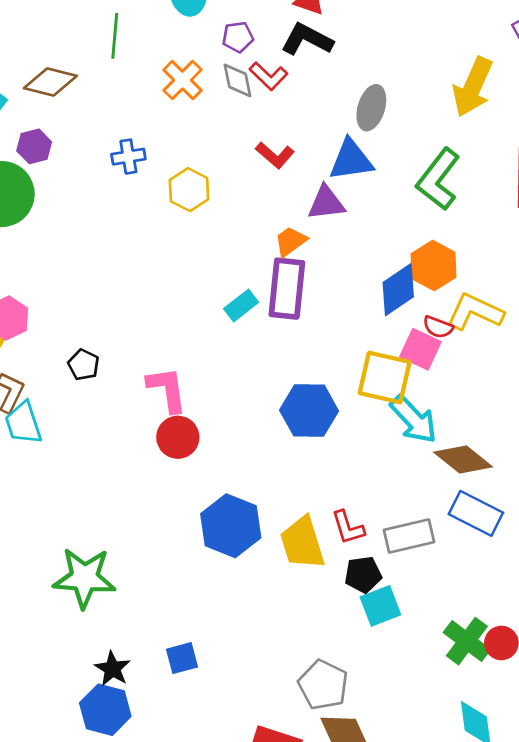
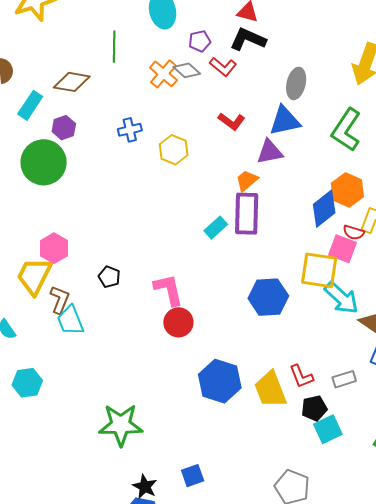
gray diamond: (238, 80) -> (187, 70), moved, turned -32
gray rectangle: (409, 536) -> (344, 379), size x0.7

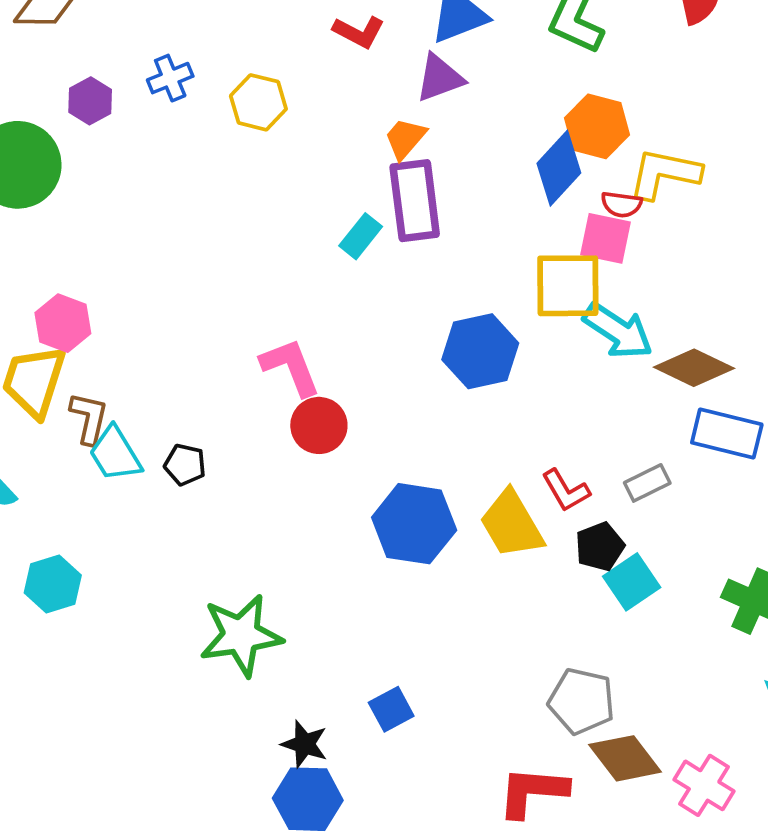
purple hexagon: (64, 128) -> (90, 101), moved
black pentagon: (109, 277) -> (185, 465), moved

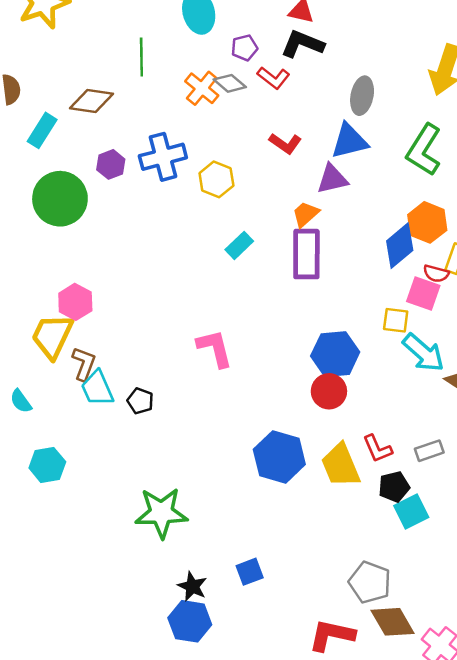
blue cross: (170, 78) -> (163, 157), size x1.6
cyan rectangle: (361, 236) -> (239, 245), moved
yellow square: (568, 286) -> (396, 320), size x0.6
red circle: (319, 425) -> (329, 391), moved

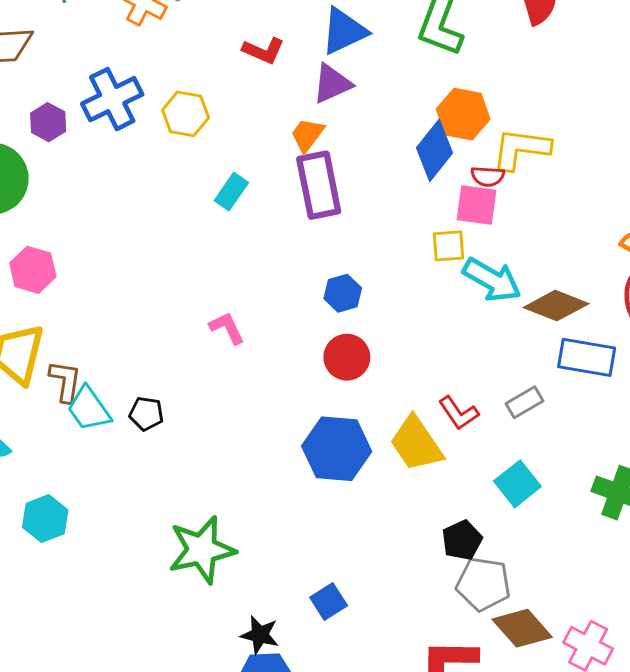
pink hexagon: (75, 302) -> (33, 270), moved
pink L-shape: (215, 348) -> (227, 328), size x0.7
blue hexagon: (335, 354) -> (343, 293), moved, size x0.6
red circle: (329, 391) -> (347, 357), moved
black pentagon: (394, 487) -> (462, 540), moved

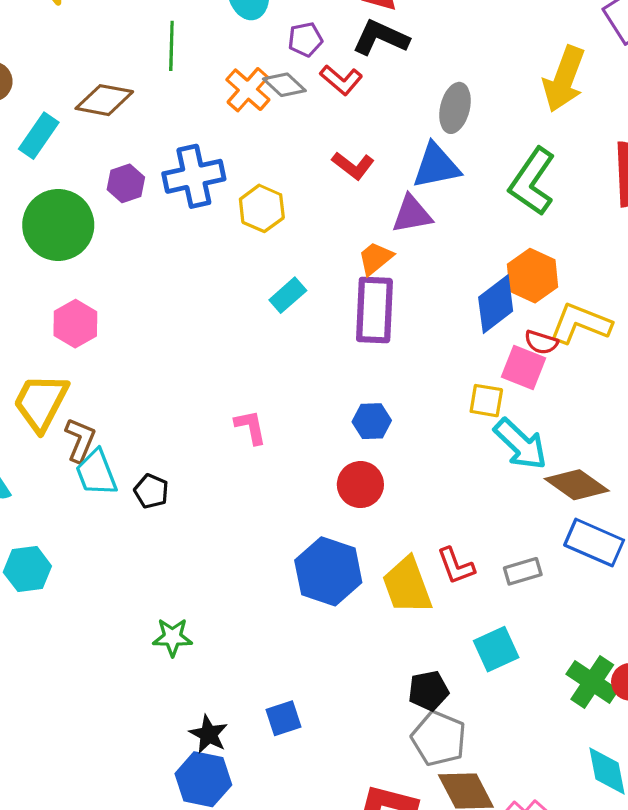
green star: (202, 550) -> (172, 637), size x0.6

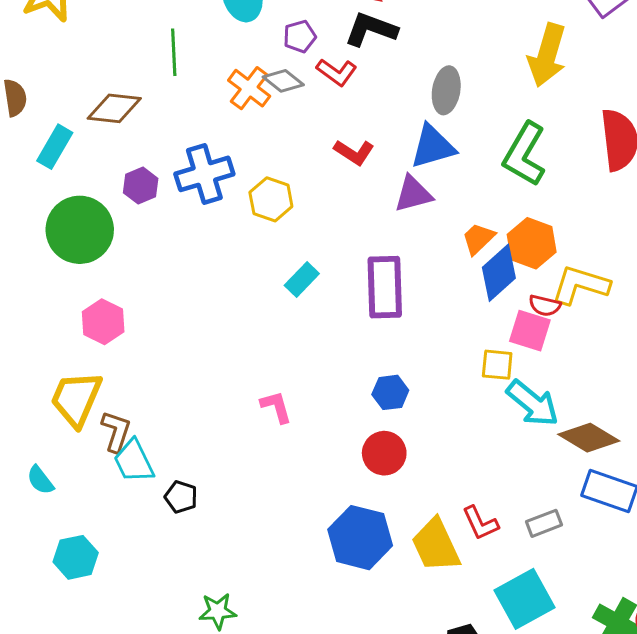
orange trapezoid: (375, 258) -> (478, 239), moved
black pentagon: (151, 491) -> (181, 497), moved
cyan square: (496, 649) -> (524, 599), size x1.4

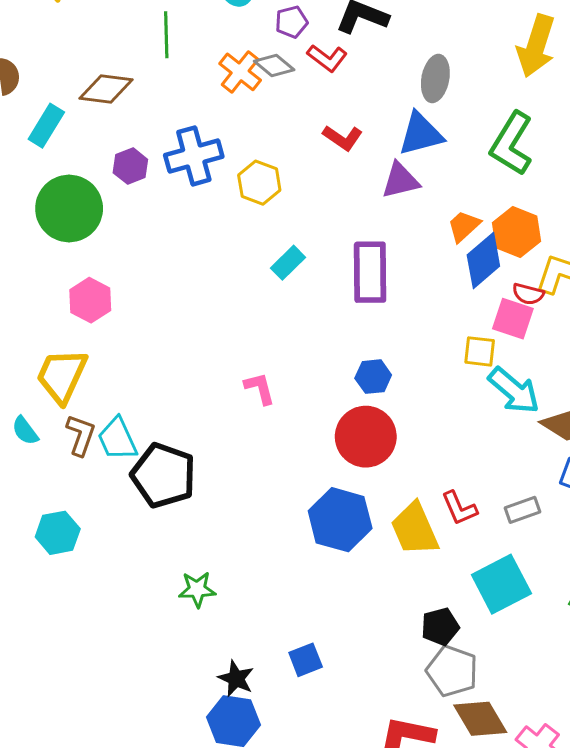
brown L-shape: (116, 431) -> (81, 435), moved
red circle: (384, 453) -> (366, 437), size x1.4
cyan semicircle: (40, 480) -> (25, 431), moved
black pentagon: (181, 497) -> (163, 475), size x2.0

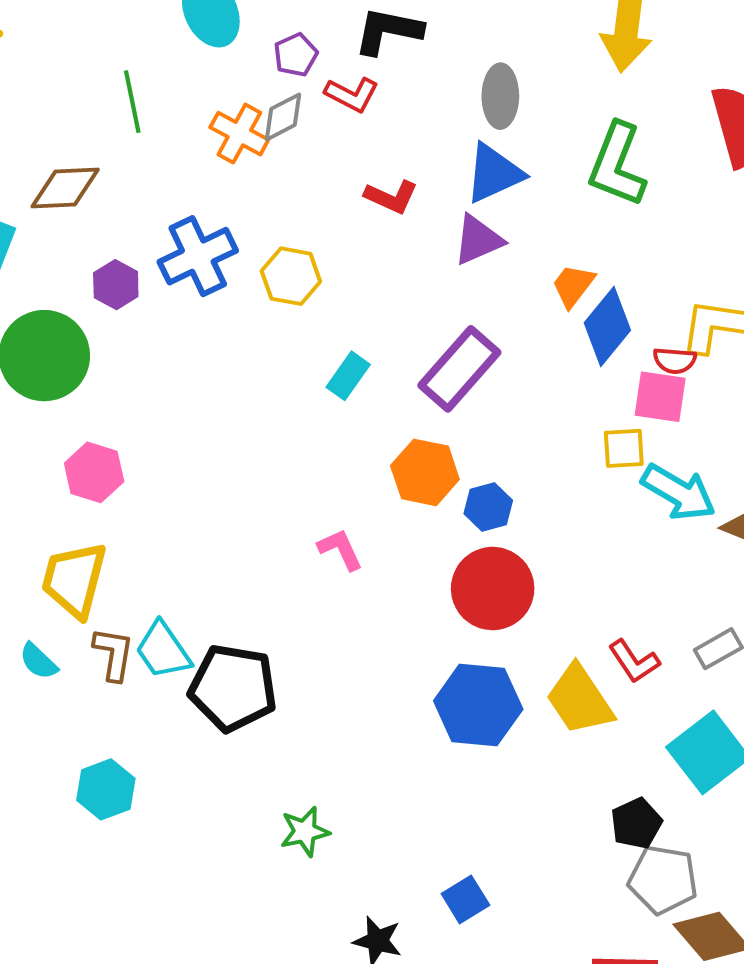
gray diamond: (274, 65) -> (283, 117), turned -57
orange hexagon: (517, 232) -> (425, 472), moved
purple rectangle: (370, 272) -> (459, 369), turned 52

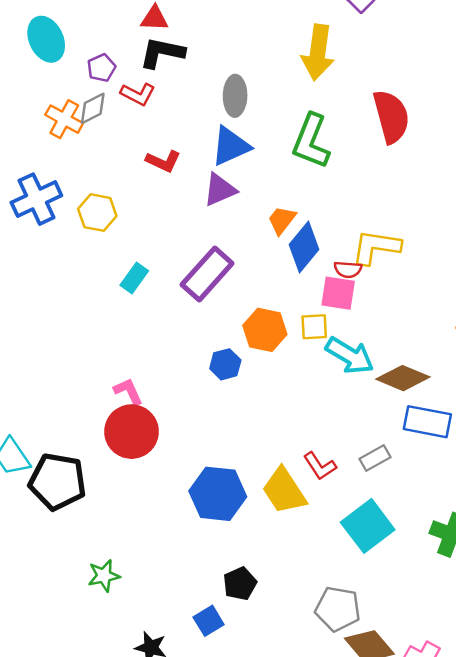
orange hexagon: (425, 472) -> (265, 330), moved
red circle: (493, 589) -> (132, 432), moved
black pentagon: (636, 823) -> (240, 584), moved

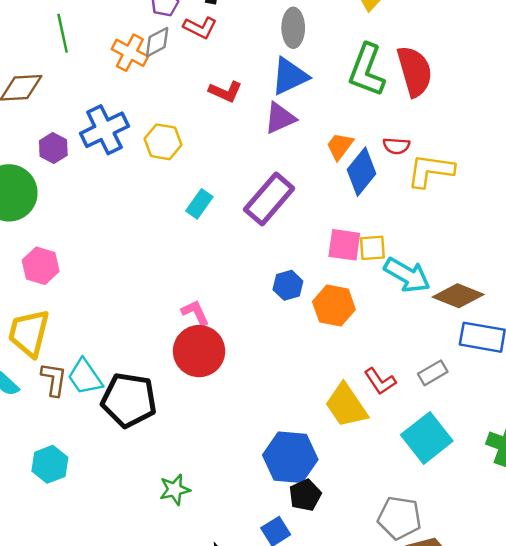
red semicircle: (391, 116) -> (415, 71), moved
red semicircle: (348, 269) -> (396, 146), moved
pink square: (338, 293) -> (344, 245), moved
orange hexagon: (265, 330) -> (334, 306), moved
blue hexagon: (218, 494) -> (290, 457), moved

